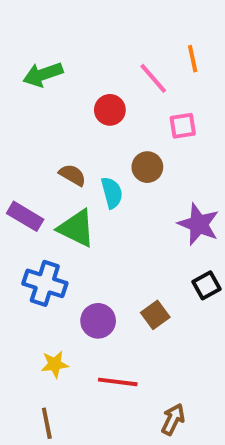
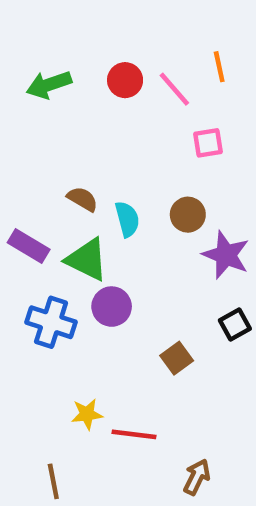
red circle: (110, 110) -> (125, 80), moved
brown circle: (147, 167) -> (188, 215), moved
purple circle: (98, 321) -> (112, 307), moved
yellow star: (55, 364) -> (87, 414), moved

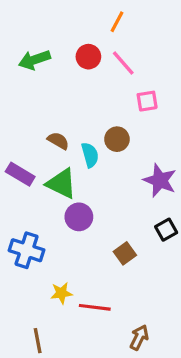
orange line: (219, 67) -> (117, 22), moved, turned 40
brown circle: (188, 215) -> (117, 139), moved
blue cross: (51, 322) -> (27, 250), moved

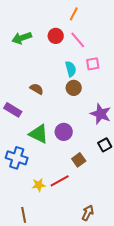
cyan semicircle: (90, 155) -> (71, 69), moved
green triangle: (61, 184) -> (39, 134), moved
purple circle: (79, 217) -> (64, 132), moved
red line: (95, 307) -> (60, 181), moved, turned -36

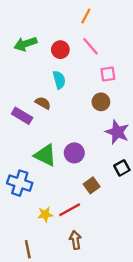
red circle: (56, 36) -> (60, 50), moved
cyan semicircle: (71, 69) -> (59, 80), moved
brown circle: (74, 88) -> (101, 102), moved
purple rectangle: (13, 110) -> (22, 116), moved
brown arrow: (88, 213) -> (75, 240), moved, turned -35

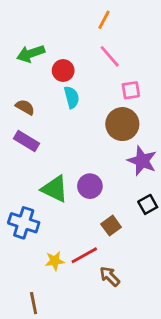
red circle: (60, 50) -> (63, 71), moved
brown circle: (101, 102) -> (122, 124), size x1.5
brown semicircle: (43, 103) -> (25, 107), moved
brown arrow: (75, 240) -> (110, 276), moved, turned -36

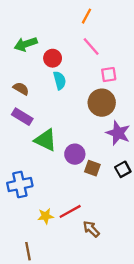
green triangle: (55, 189) -> (46, 140), moved
blue cross: (24, 223) -> (20, 185), turned -30
brown square: (111, 226) -> (92, 168), moved, turned -35

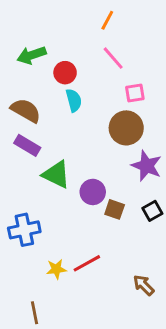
brown semicircle: (21, 89) -> (26, 110), size x1.5
brown arrow: (91, 229) -> (144, 285), moved

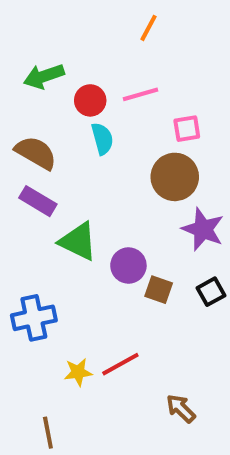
pink line: (113, 58) -> (141, 94), moved, turned -65
brown arrow: (144, 285) -> (181, 408), moved

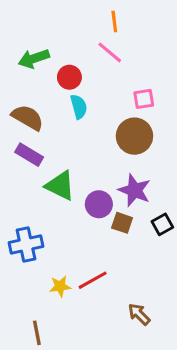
orange line: (149, 28) -> (114, 21), turned -35
pink line: (141, 94) -> (110, 52), moved, turned 56
purple star: (203, 229) -> (134, 190), moved

